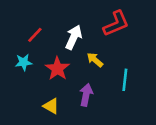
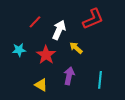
red line: (35, 35) -> (35, 22), moved
cyan line: (125, 80) -> (100, 80), moved

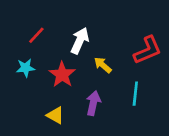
red L-shape: (93, 19) -> (148, 50), moved
red line: (35, 22) -> (36, 35), moved
cyan line: (100, 80) -> (135, 94), moved

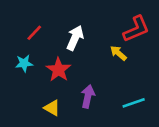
red L-shape: (148, 50) -> (136, 29), moved
yellow arrow: (103, 65) -> (118, 53), moved
cyan line: (135, 94) -> (134, 103), moved, turned 65

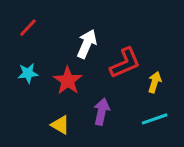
red L-shape: (136, 29) -> (125, 63), moved
red line: (34, 33) -> (28, 28), moved
yellow arrow: (118, 53) -> (155, 82), moved, turned 66

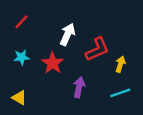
yellow triangle: (60, 125) -> (19, 98), moved

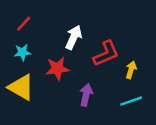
cyan star: (22, 57) -> (22, 52), moved
red star: (53, 63) -> (57, 69), turned 30
yellow triangle: (19, 98) -> (21, 87), moved, size x1.6

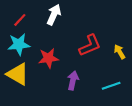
white arrow: (74, 37) -> (54, 15), moved
cyan star: (22, 52) -> (19, 44), size x1.5
yellow arrow: (131, 70) -> (120, 52), moved, turned -48

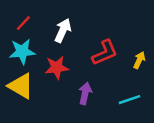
white arrow: (54, 15) -> (63, 30), moved
yellow arrow: (120, 52) -> (139, 60), turned 56

